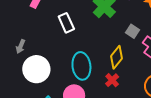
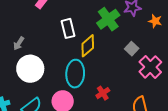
yellow diamond: (116, 57) -> (88, 46), moved

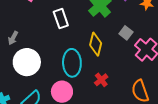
yellow diamond: (88, 46) -> (96, 44), moved, turned -30

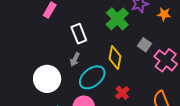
gray arrow: (13, 38) -> (75, 59), moved
cyan ellipse: (72, 63) -> (92, 77), turned 56

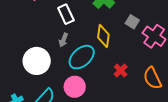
red cross: (122, 93) -> (121, 71), moved

